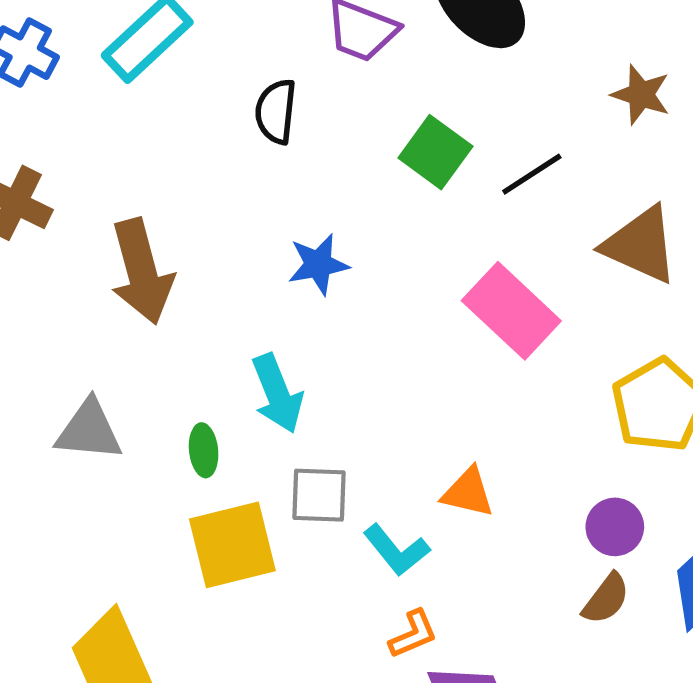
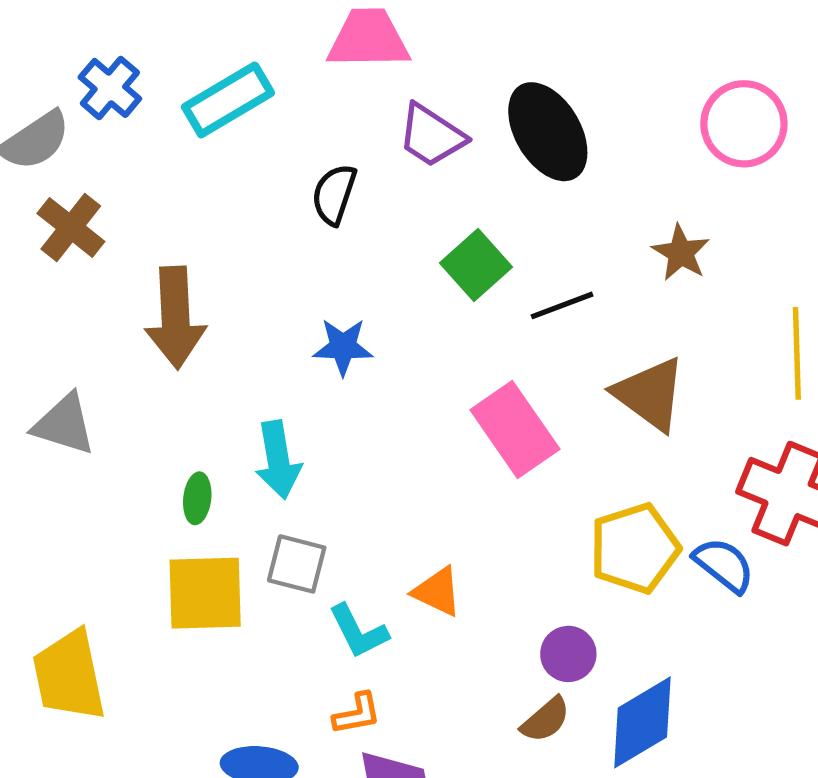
gray triangle: (89, 430) -> (64, 424), moved

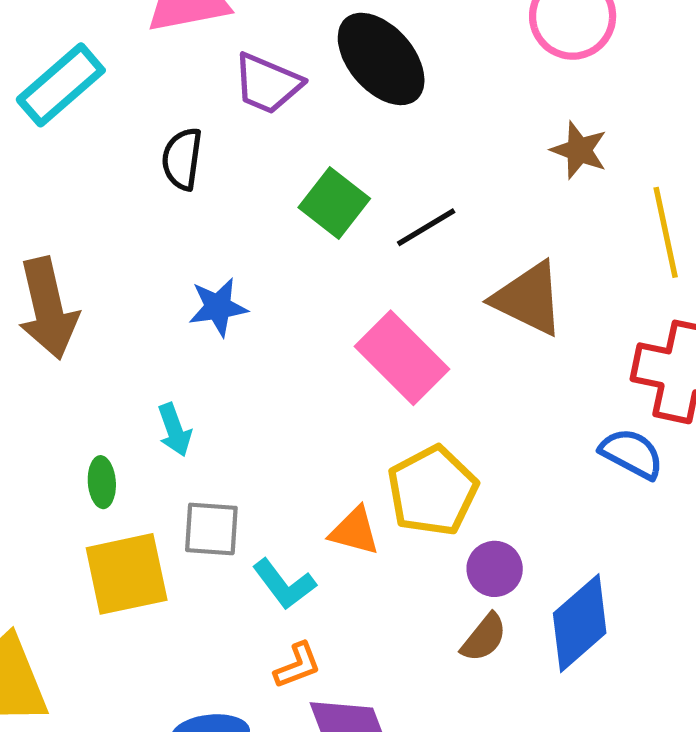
brown star: (681, 253) -> (579, 150), moved
cyan arrow: (278, 460) -> (175, 430), size x0.7
yellow pentagon: (635, 548) -> (432, 491), moved

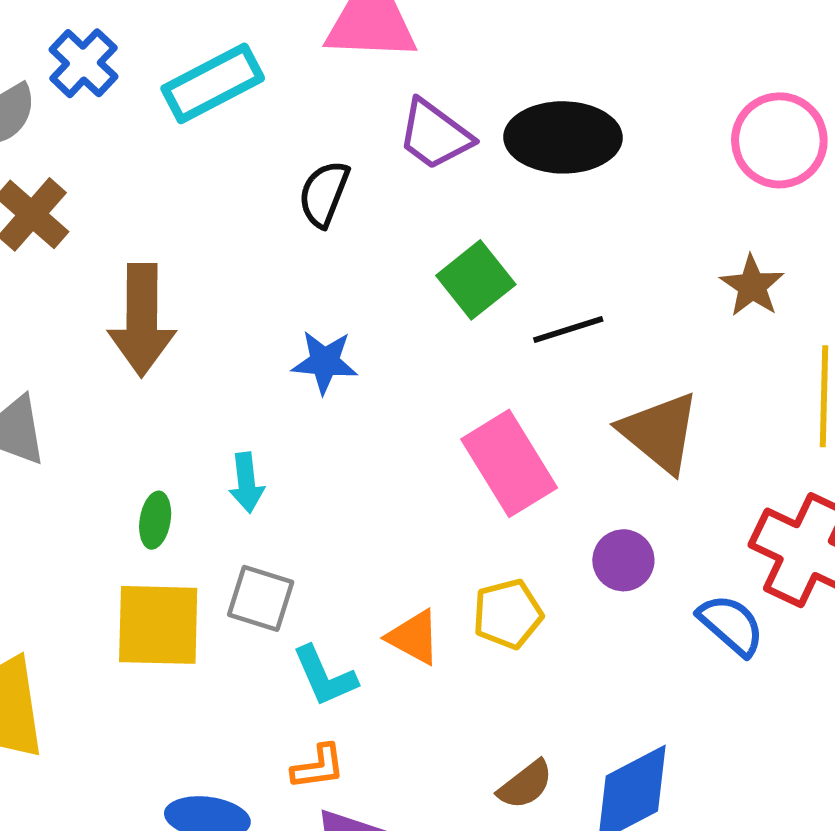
black ellipse: (381, 59) -> (563, 137), turned -62
yellow pentagon: (432, 491) -> (508, 614), size x0.7
purple circle: (495, 569) -> (623, 560), moved

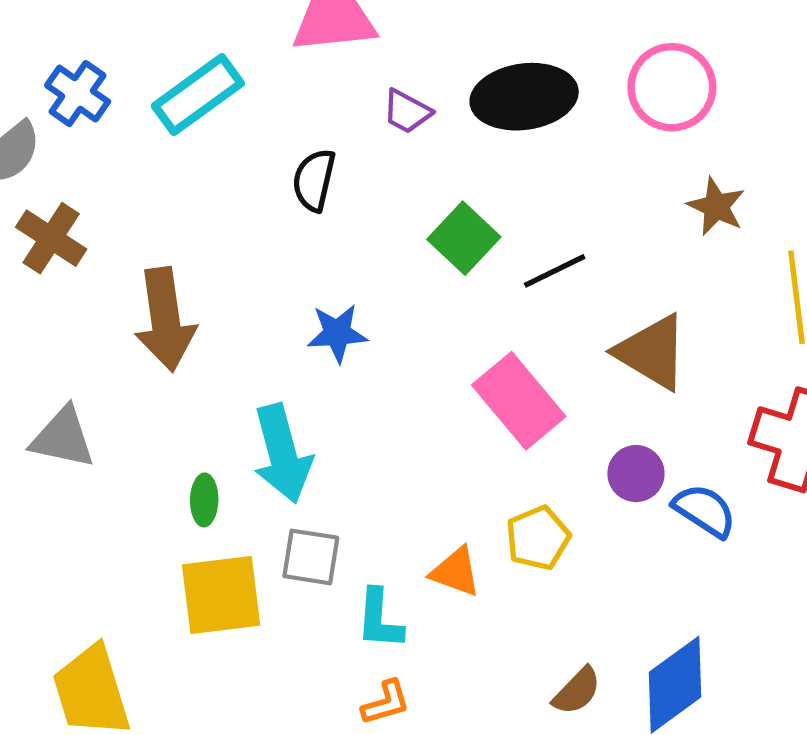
purple trapezoid: (435, 135) -> (407, 111), size x0.7
pink circle: (779, 140) -> (672, 87), moved
cyan arrow: (246, 483) -> (282, 454), size x1.8
blue semicircle: (731, 625) -> (705, 511), moved
cyan L-shape: (325, 676) -> (379, 619), turned 36

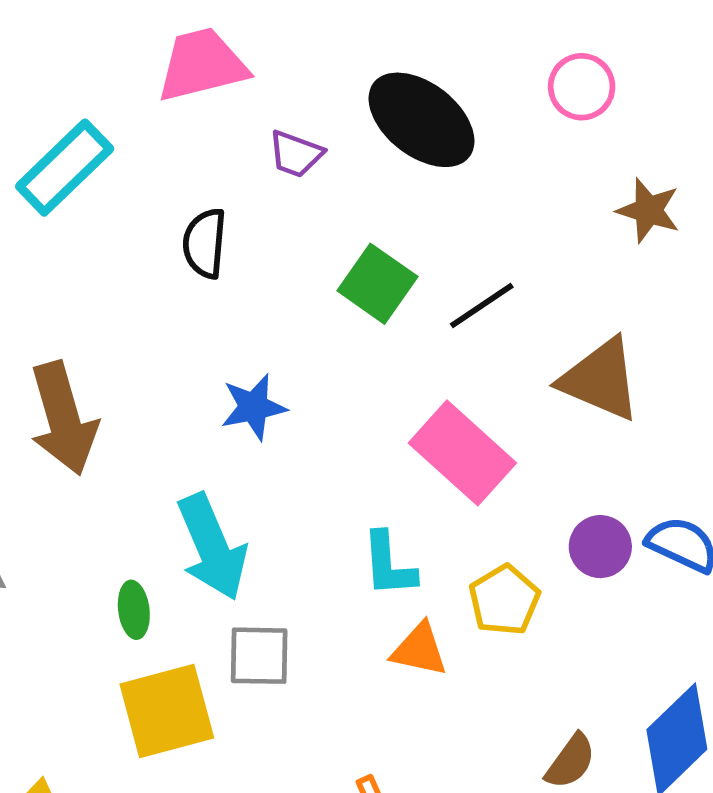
pink circle: (672, 87) -> (582, 87), size x0.7
black ellipse: (524, 97) -> (421, 120), turned 54
purple circle: (636, 474) -> (600, 547), moved
cyan L-shape: (379, 619) -> (389, 565), moved

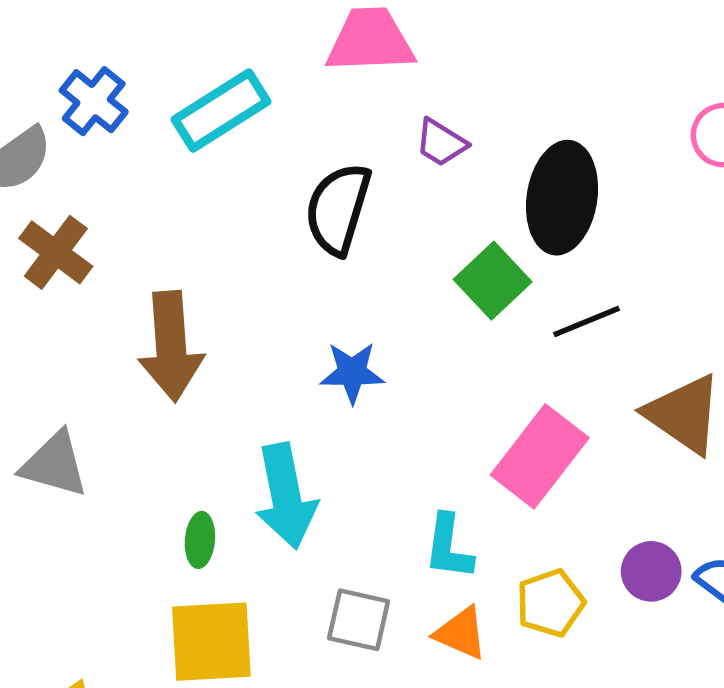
black ellipse: (421, 120) -> (562, 198), moved, turned 49
black semicircle: (205, 243) -> (338, 209), size x1.4
pink rectangle: (462, 453) -> (540, 456), turned 74
gray square: (259, 656) -> (359, 620), moved

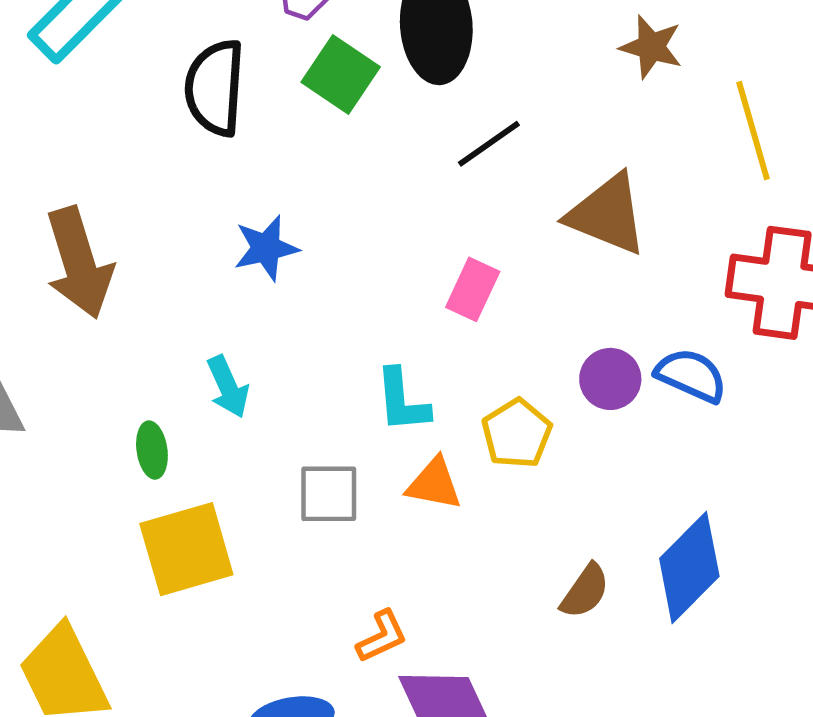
green square: (493, 281) -> (341, 75), moved
pink rectangle: (540, 456) -> (473, 289), size x0.6
cyan arrow: (286, 496) -> (228, 387), size x0.6

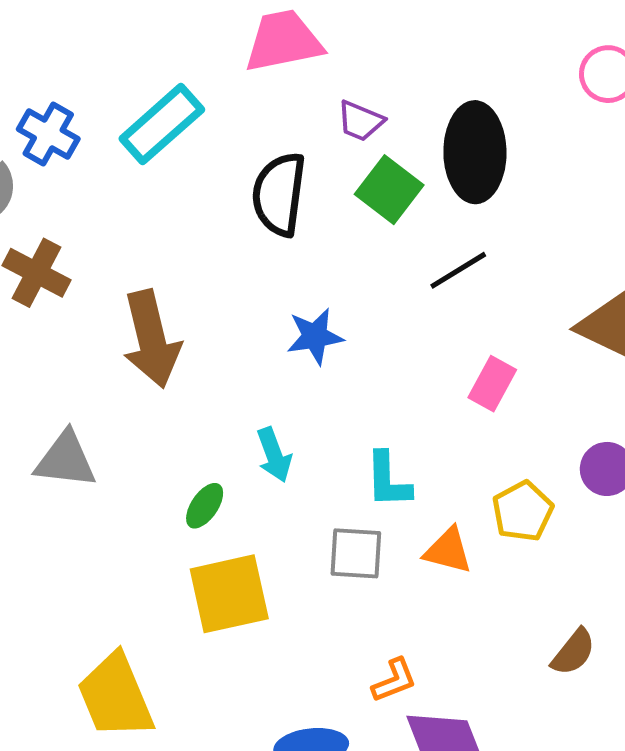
black line: (489, 144) -> (458, 270), moved
cyan L-shape: (402, 401) -> (388, 480), moved
green ellipse: (152, 450) -> (205, 506), turned 39

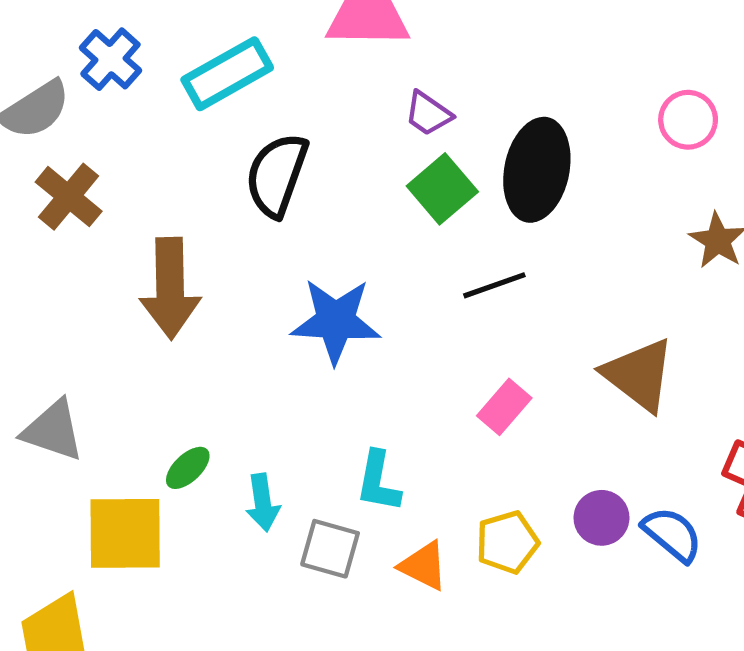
black semicircle: (279, 194) -> (277, 175), moved
blue star: (315, 336) -> (336, 321), size x1.5
cyan arrow: (274, 455) -> (263, 503), moved
gray triangle: (66, 460) -> (53, 430), moved
yellow square: (229, 594) -> (125, 533), moved

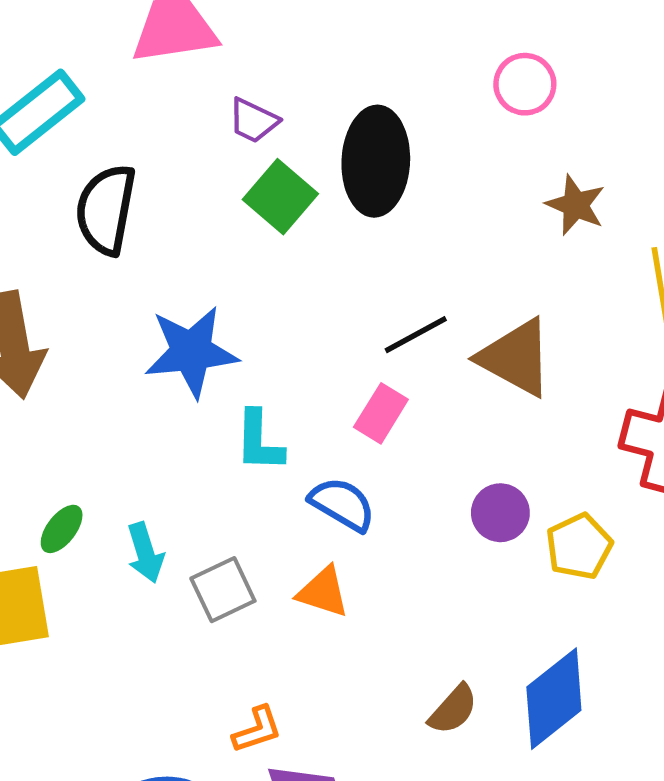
black line: (494, 285) -> (416, 335), moved
cyan L-shape: (378, 482) -> (259, 441), moved
blue semicircle: (672, 534) -> (342, 504), moved
yellow pentagon: (507, 542) -> (579, 546), moved
gray square: (330, 549) -> (223, 590), turned -32

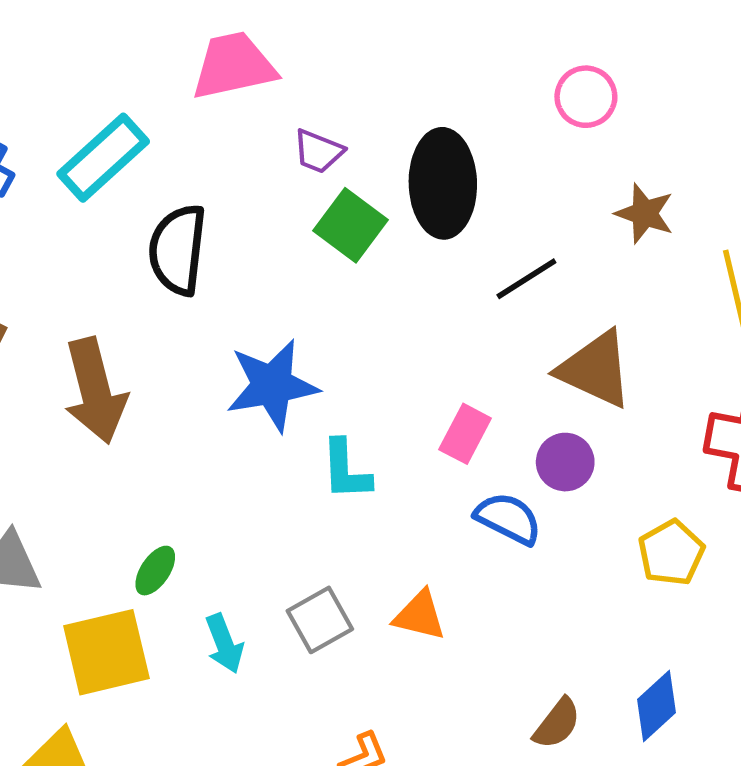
black line: (416, 335) -> (526, 279), moved
blue semicircle: (342, 504) -> (508, 518), moved
purple circle: (500, 513) -> (565, 462), moved
cyan arrow: (145, 553) -> (224, 644), moved
blue diamond: (554, 699) -> (656, 706), size x0.7

